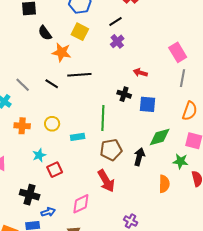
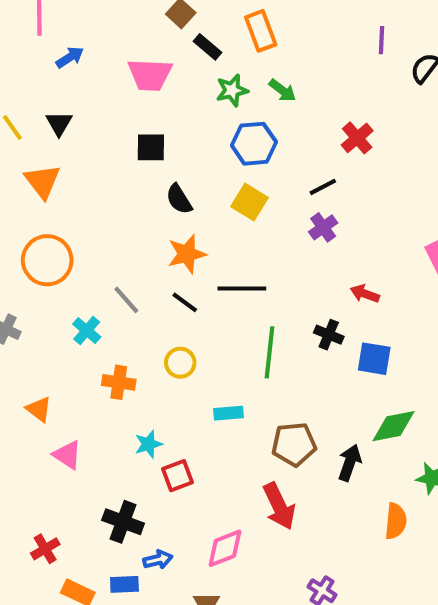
orange star: (62, 52) -> (187, 254), moved, turned -30
green line: (103, 118) -> (269, 352), moved
yellow circle: (52, 124) -> (180, 363), moved

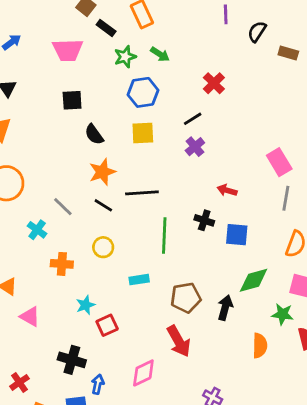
yellow square: (249, 202) -> (143, 133), turned -30
blue arrow: (158, 560) -> (98, 384), turned -60

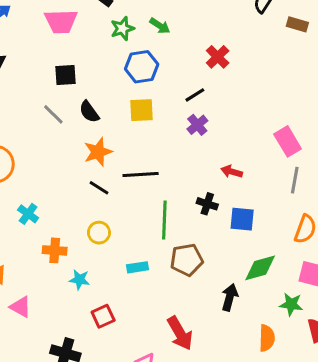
gray line: (63, 207) -> (53, 114), moved
brown pentagon: (186, 298) -> (187, 260), moved
cyan star: (85, 305) -> (80, 280), moved, turned 30

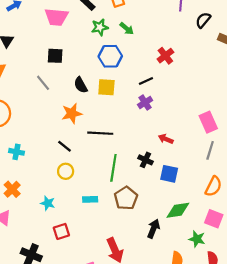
black semicircle: (89, 112) -> (81, 85), moved
black line: (99, 188) -> (65, 146), moved
cyan cross: (28, 214) -> (16, 152), turned -32
orange cross: (55, 250) -> (12, 189), moved, turned 35
brown pentagon: (187, 260) -> (126, 198), turned -30

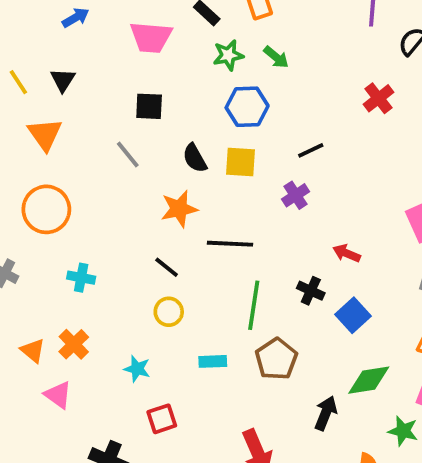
red cross: (165, 56) -> (378, 98), moved
purple cross: (145, 103) -> (296, 195), moved
blue square: (169, 174) -> (353, 315), turned 36

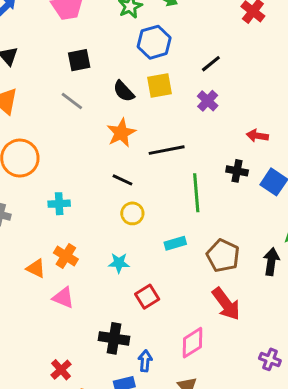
brown pentagon: (276, 359) -> (223, 256), moved

